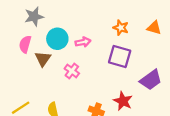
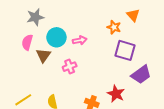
orange triangle: (154, 28) -> (133, 15), moved, turned 32
purple square: (120, 57) -> (125, 50), moved
pink cross: (72, 71) -> (70, 67), turned 32

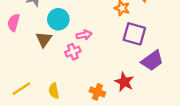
pink arrow: (80, 40) -> (84, 35), moved
pink semicircle: (27, 42) -> (14, 23), moved

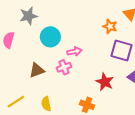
brown triangle: (44, 39) -> (37, 70), moved, turned 35
red star: (124, 82) -> (105, 82), moved

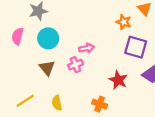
cyan circle: (50, 37) -> (48, 38), moved
brown triangle: (37, 70) -> (47, 68), turned -49

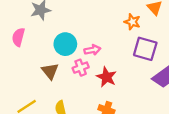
cyan circle: (48, 38) -> (65, 44), moved
red star: (118, 80) -> (106, 77), moved

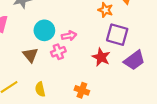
red star: (106, 77) -> (101, 57), moved

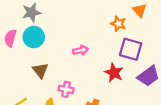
cyan circle: (44, 30) -> (34, 37), moved
pink cross: (58, 52) -> (66, 89), moved, turned 32

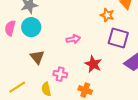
red star: (114, 73) -> (93, 64), moved

